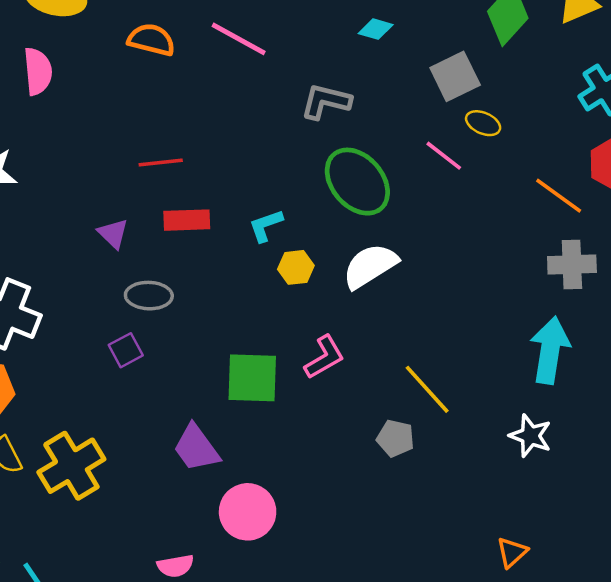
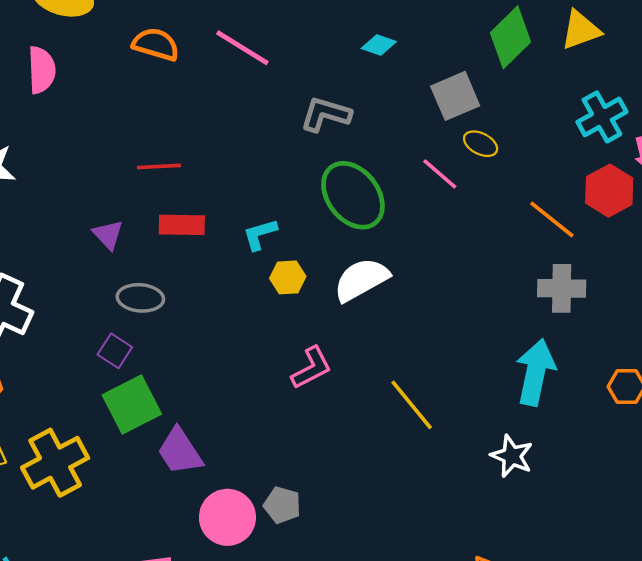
purple square: (126, 350) -> (115, 351), turned -32
green square: (252, 378) -> (132, 404), moved, turned -32
gray pentagon: (395, 438) -> (282, 505), moved

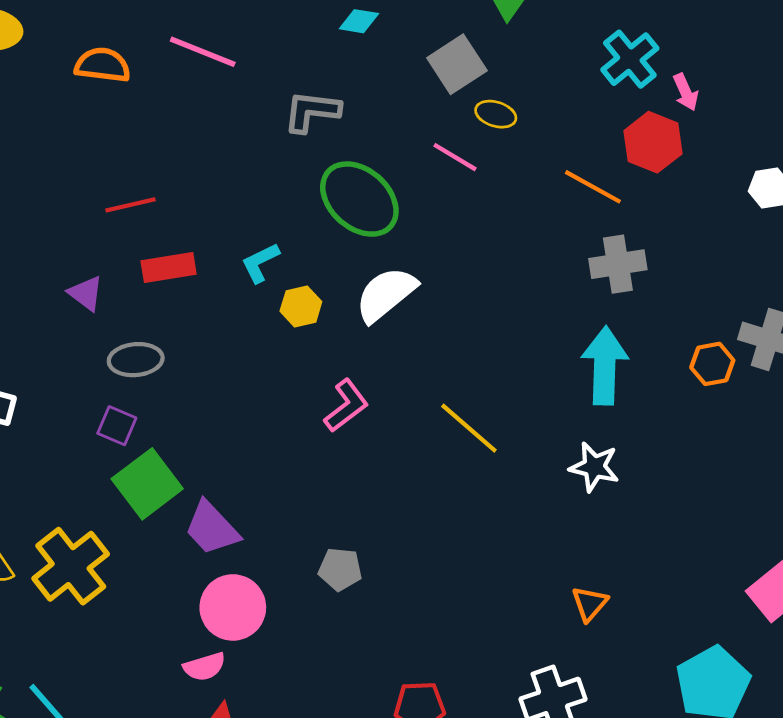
pink circle: (227, 517) -> (233, 607), moved

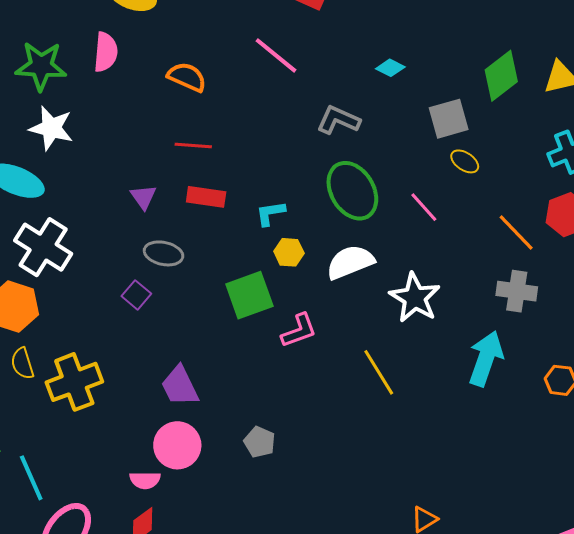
orange semicircle: (102, 65) -> (187, 77), moved
pink line: (455, 157) -> (424, 207), moved
white star: (594, 467) -> (415, 298), moved, size x1.4
green square: (147, 484) -> (249, 295), moved

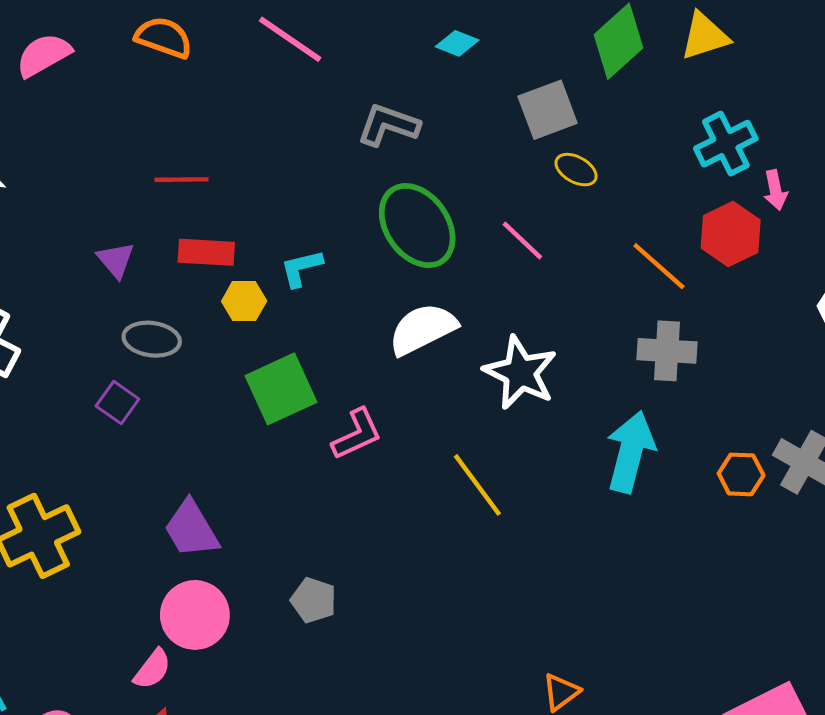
pink semicircle: (106, 52) -> (44, 55), turned -120
orange semicircle: (187, 77) -> (164, 38), moved
yellow hexagon: (289, 252) -> (244, 301), moved
pink semicircle: (145, 480) -> (152, 669), turned -48

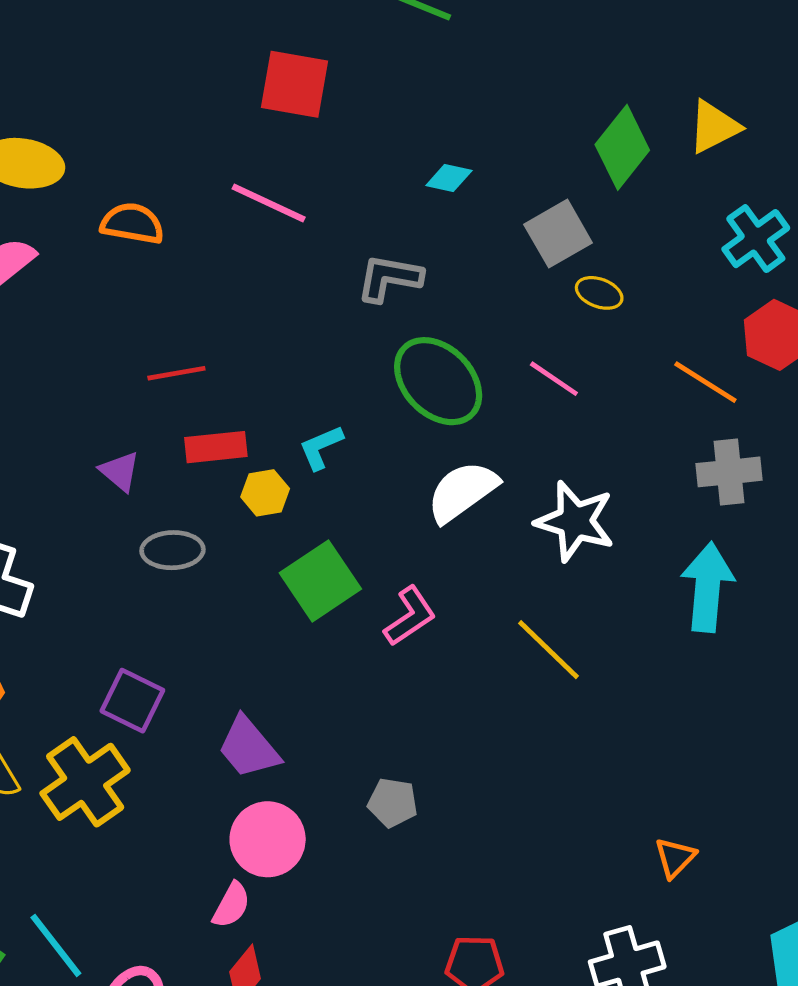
purple square: (117, 402) -> (132, 701), moved, size x1.4

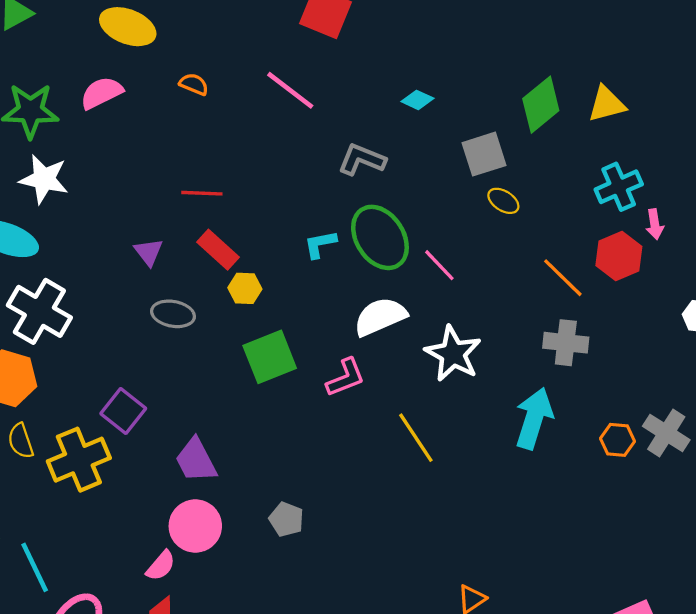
orange semicircle: (132, 223) -> (194, 84), size x0.7
pink line: (554, 379) -> (439, 265), moved
red rectangle: (216, 447) -> (218, 250), turned 36
cyan L-shape: (321, 447) -> (320, 244), moved
pink L-shape: (410, 616) -> (346, 378), moved

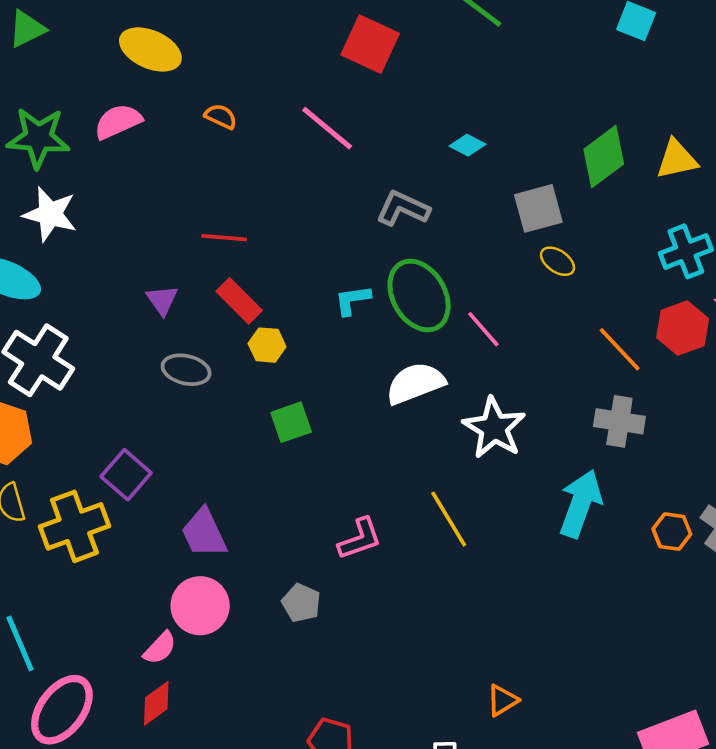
green square: (270, 357) -> (291, 422), size x0.7
pink L-shape: (346, 378) -> (360, 539), moved

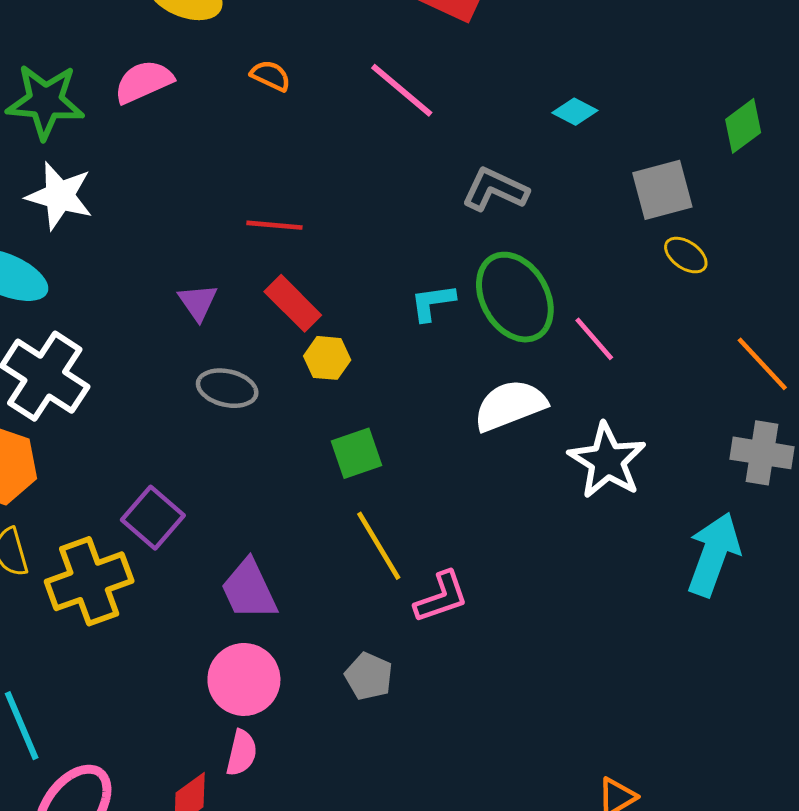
green diamond: (604, 157) -> (743, 126), size x0.7
yellow line: (449, 519) -> (379, 546), moved
pink semicircle: (160, 648) -> (242, 753), moved, turned -30

